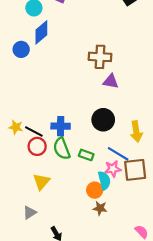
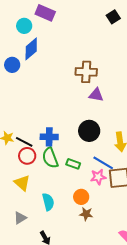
cyan semicircle: (104, 181) -> (48, 202), moved
yellow triangle: (41, 182) -> (22, 183), moved, turned -30

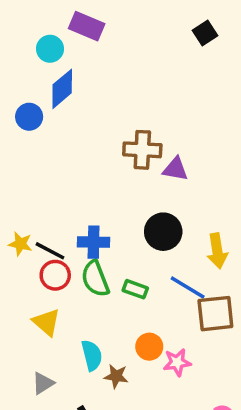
brown cross: (86, 72) -> (142, 150), moved
pink star: (98, 177) -> (177, 362), moved
brown star: (86, 214) -> (116, 376), moved

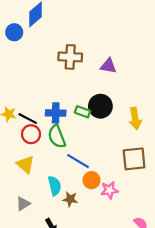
brown cross: (142, 150) -> (70, 57), moved
blue line: (188, 287) -> (78, 161), moved
green rectangle: (135, 289) -> (83, 112), moved

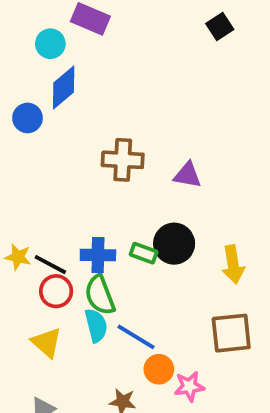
cyan semicircle: (55, 186) -> (96, 325), moved

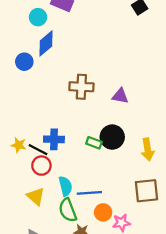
blue cross: (98, 255) -> (54, 139), moved
green semicircle: (100, 295) -> (68, 210), moved
blue line: (136, 337) -> (89, 193), turned -35

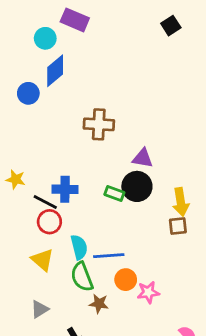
purple triangle: (120, 96) -> (143, 158), moved
yellow star: (19, 145) -> (16, 179), moved
brown square: (146, 191) -> (178, 226), moved, size x0.6

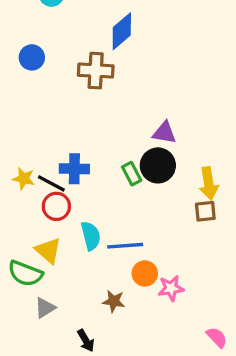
blue diamond: (55, 71) -> (122, 31), moved
brown cross: (99, 124) -> (96, 71), moved
yellow star: (16, 179) -> (24, 179), moved
green rectangle: (114, 194) -> (132, 174), turned 42
green semicircle: (82, 277) -> (25, 273), moved, turned -48

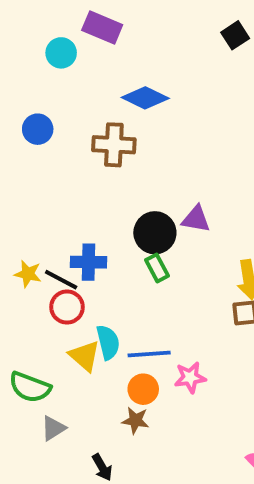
blue diamond: (122, 31) -> (145, 98), turned 66
black circle: (158, 165) -> (155, 233), moved
yellow triangle: (48, 251) -> (85, 356), moved
orange circle: (145, 273) -> (143, 389), moved
pink star: (171, 288) -> (190, 377), moved

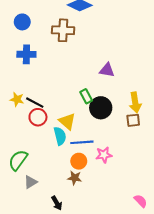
black circle: (155, 233) -> (101, 108), moved
blue cross: (88, 262) -> (26, 54), moved
yellow triangle: (85, 356) -> (67, 121), moved
green semicircle: (30, 387) -> (18, 160), turned 105

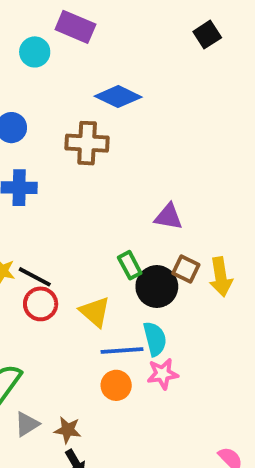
brown square: (133, 120) -> (186, 269), moved, turned 32
cyan semicircle: (60, 136) -> (155, 339), moved
brown star: (75, 178) -> (68, 430), moved

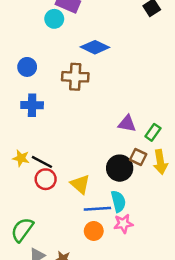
cyan circle: (35, 52) -> (54, 19), moved
green rectangle: (130, 265) -> (153, 132), moved, turned 63

